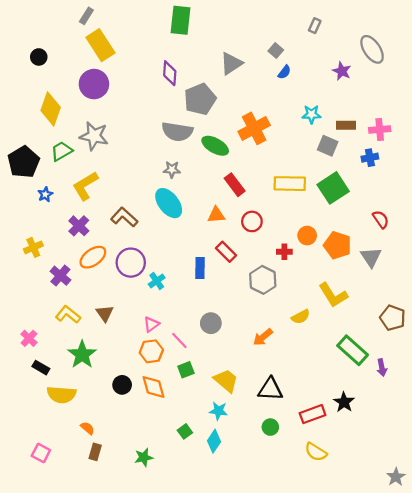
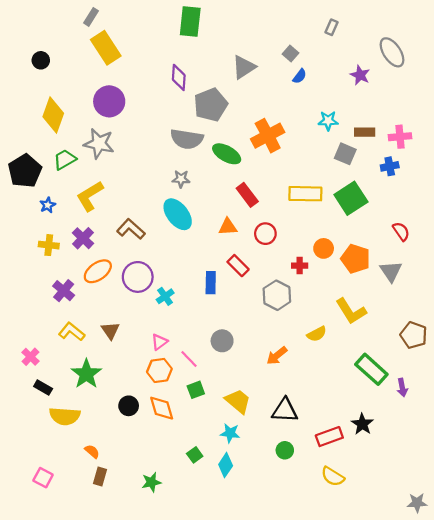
purple circle: (94, 84) -> (109, 101), moved
yellow cross: (33, 247) -> (49, 245), moved, turned 30
gray star: (396, 477) -> (417, 503), turned 30

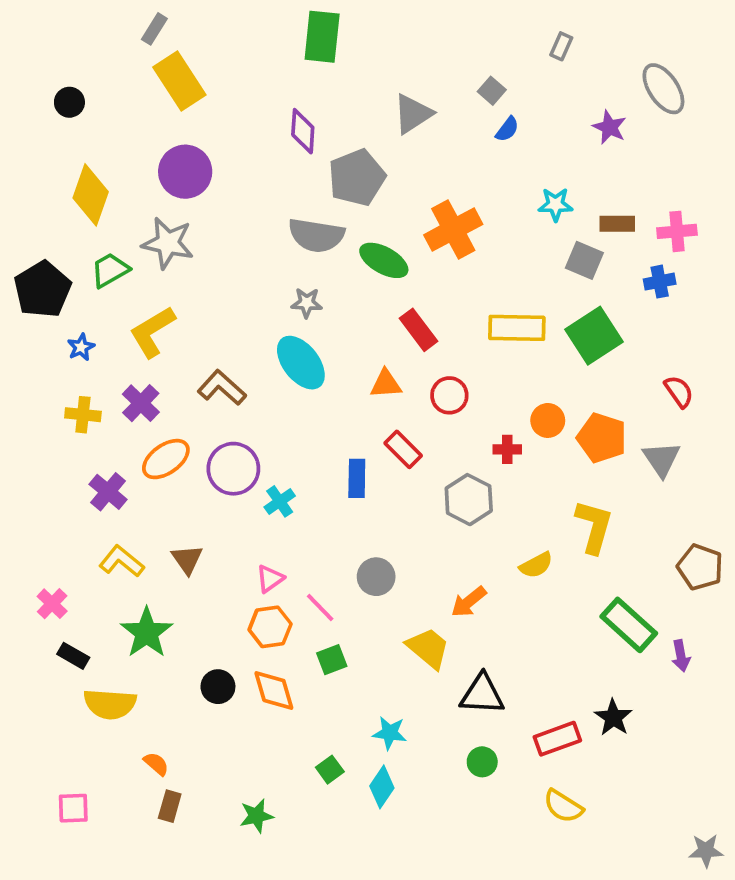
yellow L-shape: (351, 311) -> (594, 527), turned -132
yellow trapezoid: (238, 401) -> (428, 648), moved
pink square: (43, 478) -> (73, 808), turned -30

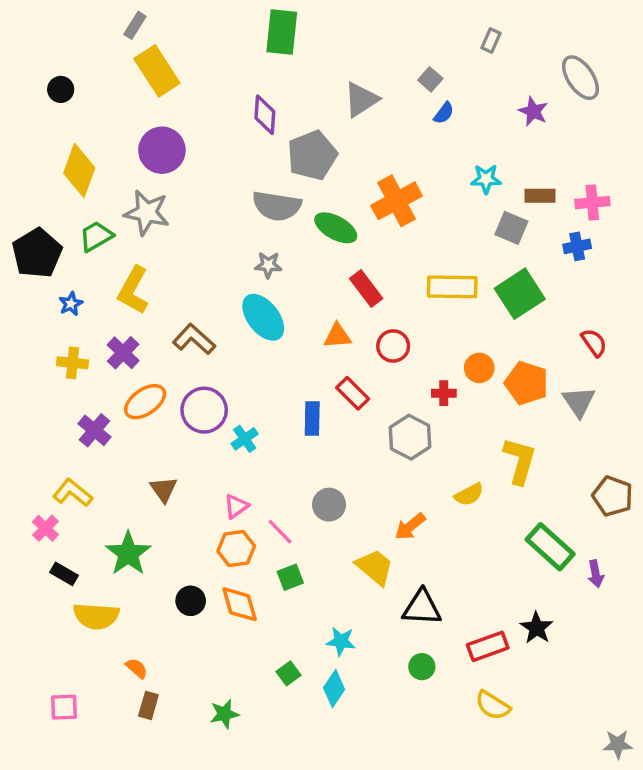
yellow L-shape: (152, 332) -> (133, 290), turned -30
yellow L-shape: (122, 561) -> (72, 493), moved

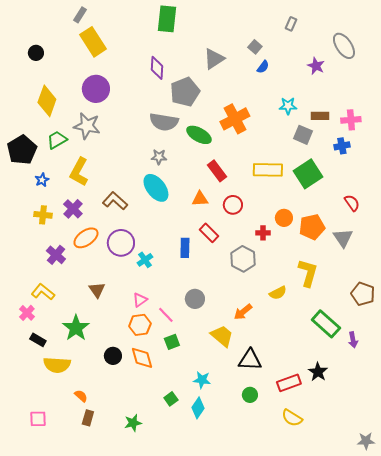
orange pentagon: (526, 383) -> (312, 227), turned -30

